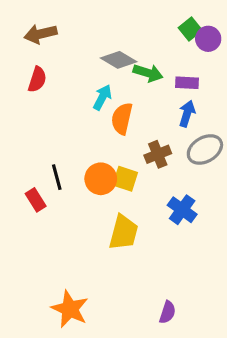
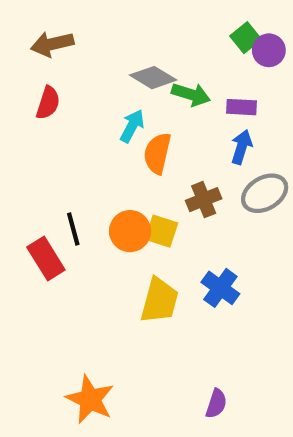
red rectangle: (36, 200) -> (46, 258), size x1.4
blue cross: (182, 210) -> (220, 288), moved

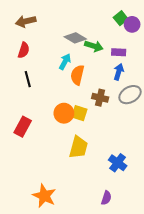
brown cross: (204, 200) -> (100, 98), turned 35
black line: (73, 229) -> (28, 79), moved
red rectangle: (46, 258) -> (23, 127), turned 60
blue cross: (220, 288) -> (118, 163), moved

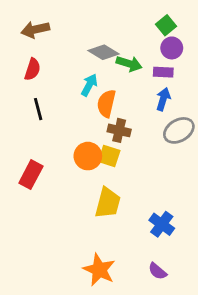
purple circle: (132, 24) -> (172, 48), moved
brown cross: (100, 98) -> (119, 130), moved
orange star: (44, 196) -> (99, 270), moved
purple semicircle: (106, 198) -> (158, 271), moved, turned 112

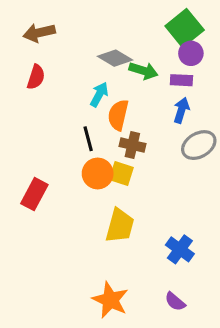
green square: (166, 25) -> (185, 28), size x1.6
black line: (38, 109) -> (88, 139), moved

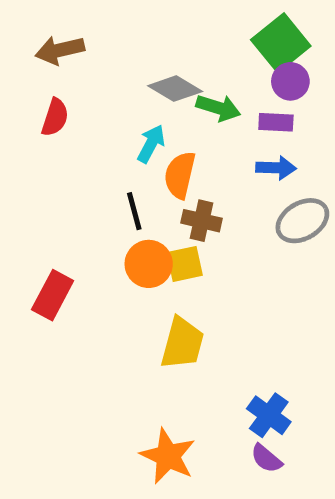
blue arrow: (181, 110) -> (276, 168), turned 75
yellow square: (121, 173) -> (185, 264), turned -30
blue cross: (180, 249) -> (269, 415), moved

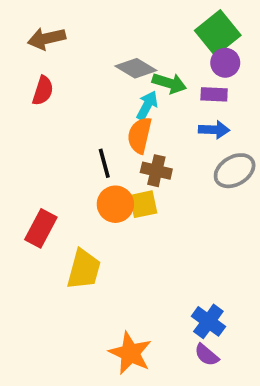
cyan arrow: (151, 144) -> (147, 106), moved
yellow trapezoid: (182, 343) -> (84, 269), moved

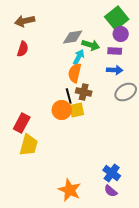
gray diamond: (136, 68) -> (73, 37), turned -40
black line: (104, 163) -> (69, 96), moved
yellow trapezoid: (84, 269) -> (29, 145), moved

